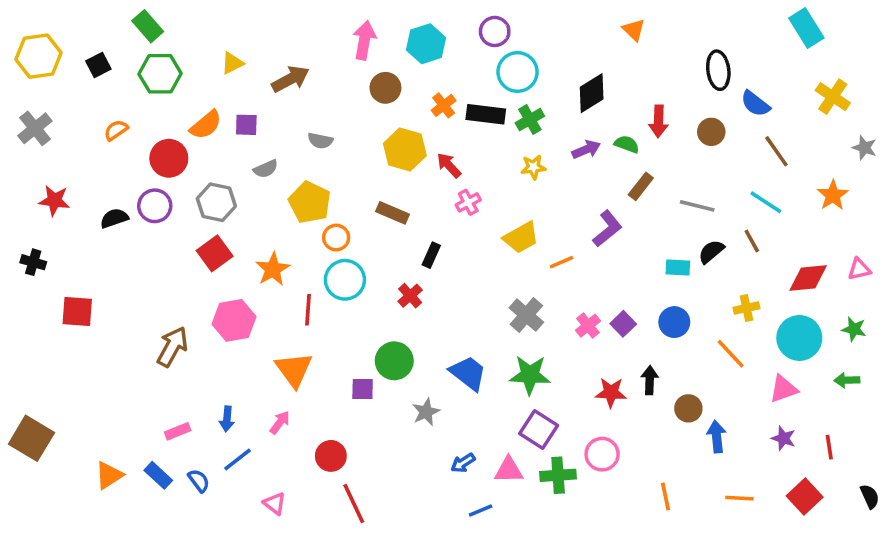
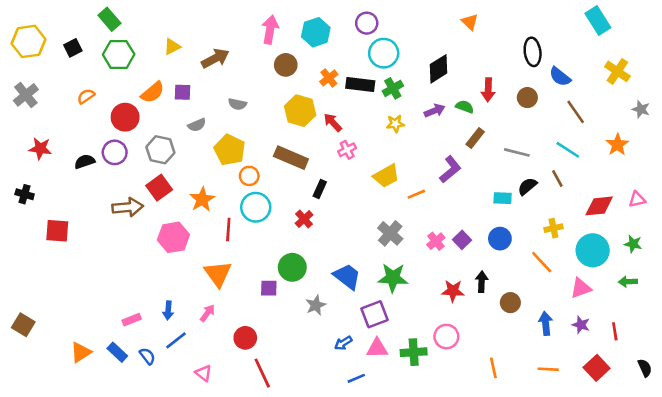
brown rectangle: (393, 213) -> (291, 158), size x1.4
brown arrow: (172, 347) -> (128, 207), moved, turned 56
purple square: (539, 430) -> (375, 314), moved, turned 36
blue arrow: (717, 437) -> (546, 323), moved
brown square: (31, 438) -> (23, 325), size x0.7

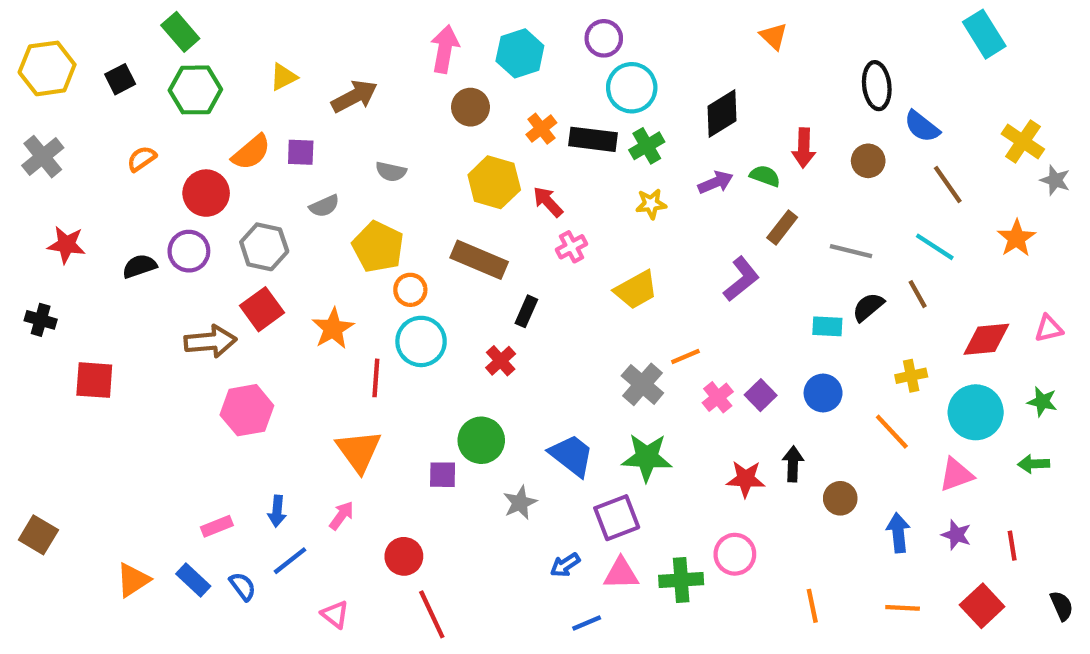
yellow cross: (617, 71) -> (1023, 141), moved
orange line: (416, 194) -> (685, 356), moved
pink hexagon: (173, 237) -> (247, 410), moved

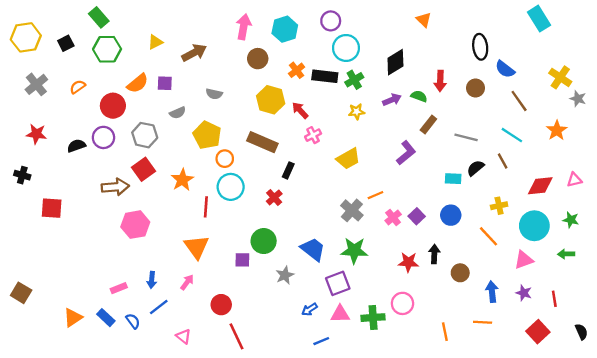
gray cross: (43, 157) -> (36, 84), moved
orange line: (903, 608) -> (483, 322), moved

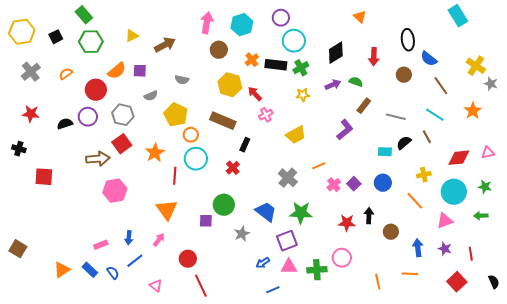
red arrow: (440, 81) -> (374, 57), moved
gray cross: (352, 210) -> (288, 178), moved

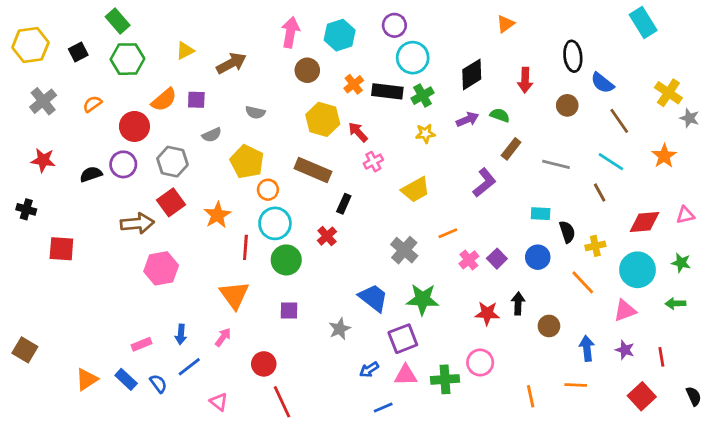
orange triangle: (360, 17) -> (505, 24), turned 40
black semicircle: (404, 143) -> (567, 232), moved, turned 112
green circle: (224, 205) -> (286, 260), moved

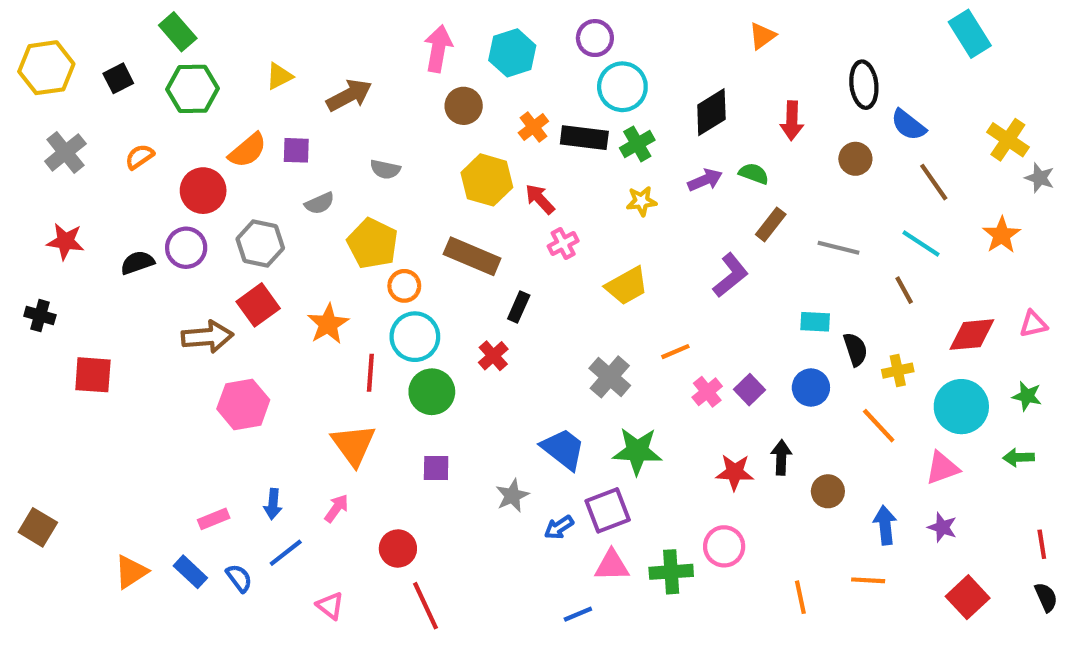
red line: (661, 357) -> (1042, 544), moved
blue arrow: (369, 370) -> (559, 527), moved

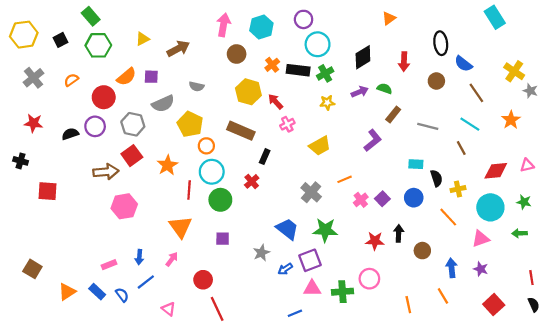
gray semicircle: (320, 203) -> (163, 104), size x1.5
brown square: (38, 527) -> (32, 269), moved
orange line: (868, 580) -> (443, 296), turned 56

